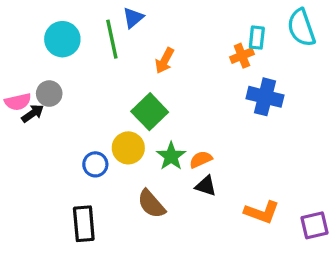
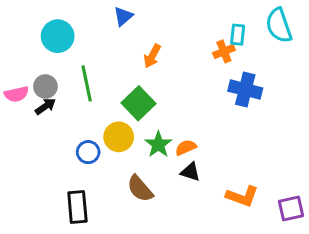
green line: (112, 39) -> (87, 83), moved
black arrow: (33, 113) -> (45, 106), moved

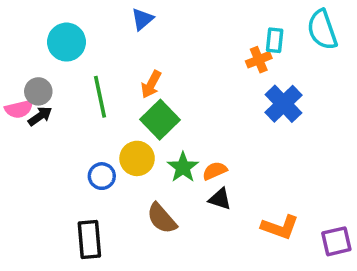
orange arrow: (152, 56) -> (151, 84), moved
gray circle: (45, 86) -> (38, 91), moved
blue cross: (245, 90) -> (283, 104), turned 32
black arrow: (45, 106) -> (40, 116), moved

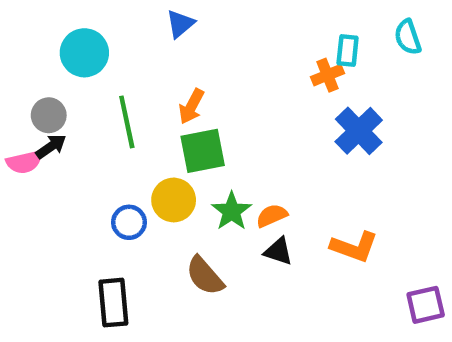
cyan semicircle: (322, 30) -> (408, 37), size x0.7
pink semicircle: (19, 109) -> (24, 162), moved
green square: (160, 120) -> (203, 151), turned 33
orange L-shape: (280, 227) -> (354, 247), moved

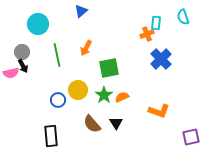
black arrow: (51, 146) -> (23, 66), turned 96
green square: (203, 151) -> (109, 68), moved
black triangle: (278, 251) -> (116, 123), moved, turned 40

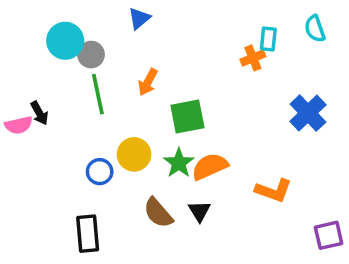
gray circle: (22, 52) -> (91, 55), moved
blue cross: (161, 59) -> (308, 113), moved
orange semicircle: (122, 97) -> (210, 166), size x1.5

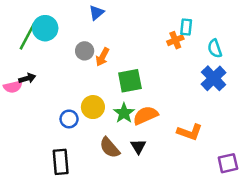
cyan semicircle: (315, 29) -> (215, 48), moved
gray circle: (91, 55) -> (85, 51), moved
green line: (98, 94) -> (27, 37), moved, turned 40
black arrow: (39, 113) -> (27, 78), turned -77

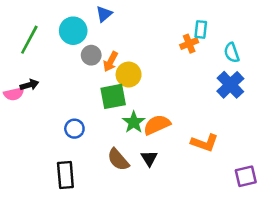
cyan circle: (45, 28) -> (73, 31), moved
green square: (130, 81) -> (113, 96), moved
yellow circle: (93, 107) -> (129, 75), moved

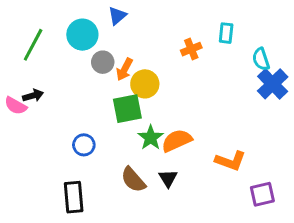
orange cross: (189, 44) -> (191, 49), moved
blue cross: (230, 85) -> (273, 84), moved
pink semicircle: (14, 94) -> (16, 106), turned 42
purple square: (246, 176) -> (262, 194), moved

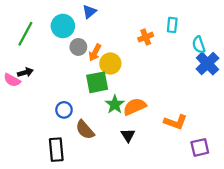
brown semicircle: (133, 180) -> (85, 130), moved

